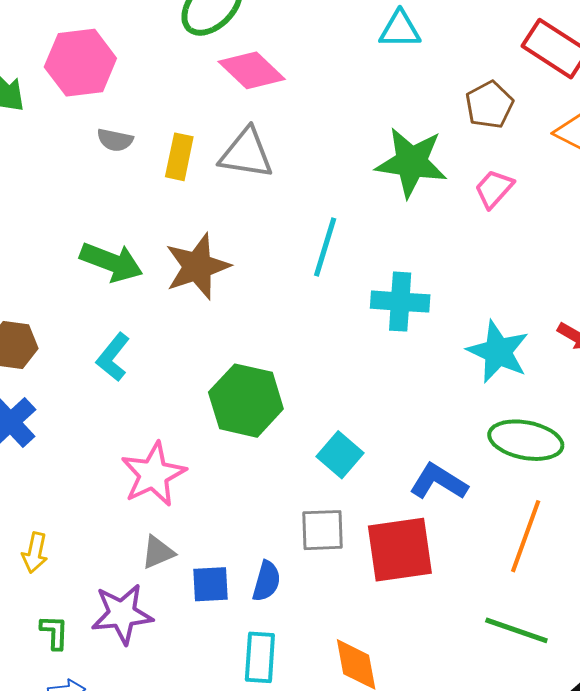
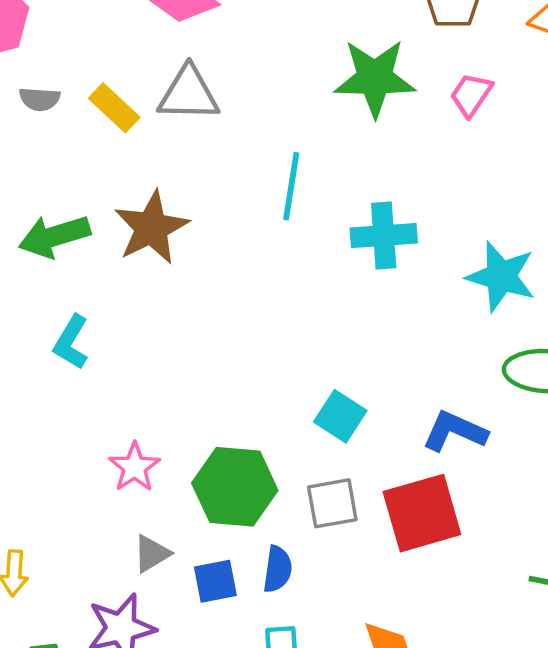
yellow rectangle: (179, 157) -> (114, 108), turned -51
green arrow: (111, 262) -> (54, 236), turned 150
green hexagon: (246, 401) -> (235, 487), moved
pink star: (153, 474) -> (134, 467), size x0.7

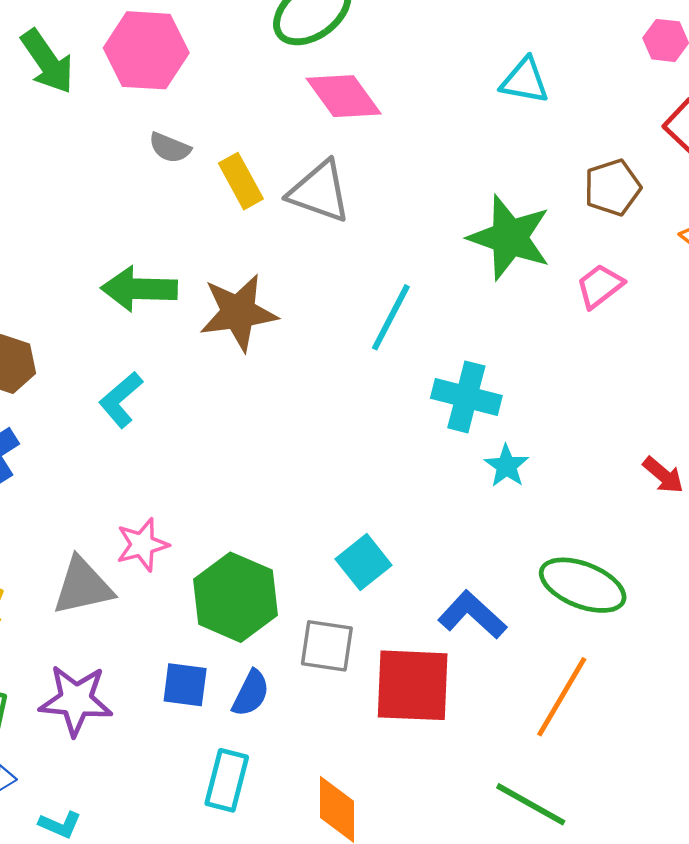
cyan star: (501, 276) -> (506, 466), moved, size x0.6
gray triangle: (152, 554) -> (83, 586), moved, size x1.5

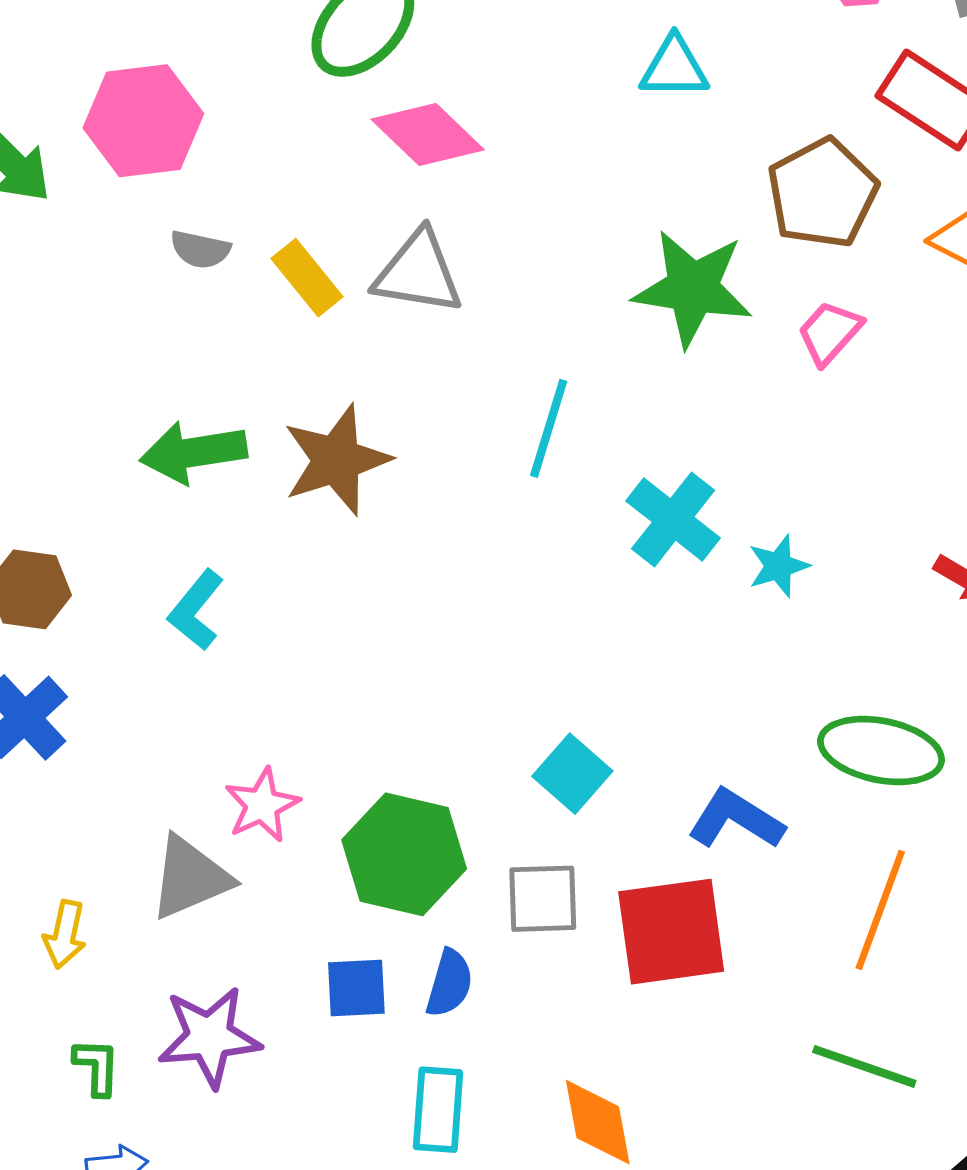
brown pentagon: (613, 187) -> (822, 193), size x1.4
cyan cross: (466, 397) -> (673, 519), turned 34
cyan star: (506, 466) -> (778, 566), moved, turned 30

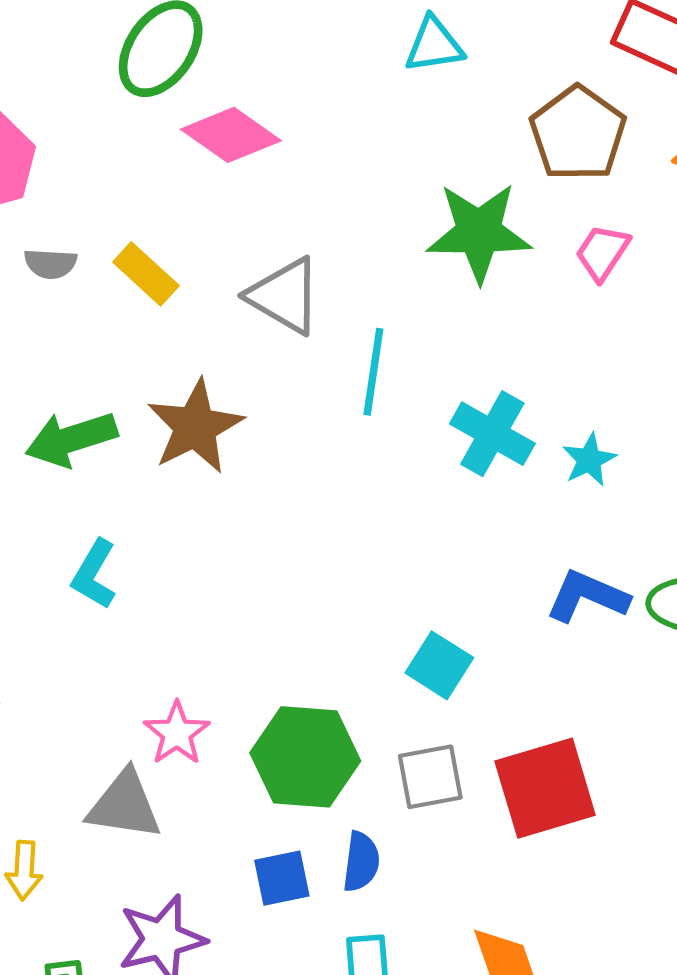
gray triangle: (418, 273) -> (284, 296), moved, turned 30
blue L-shape: (736, 819) -> (587, 596), moved
gray triangle: (190, 878) -> (124, 805), turned 40

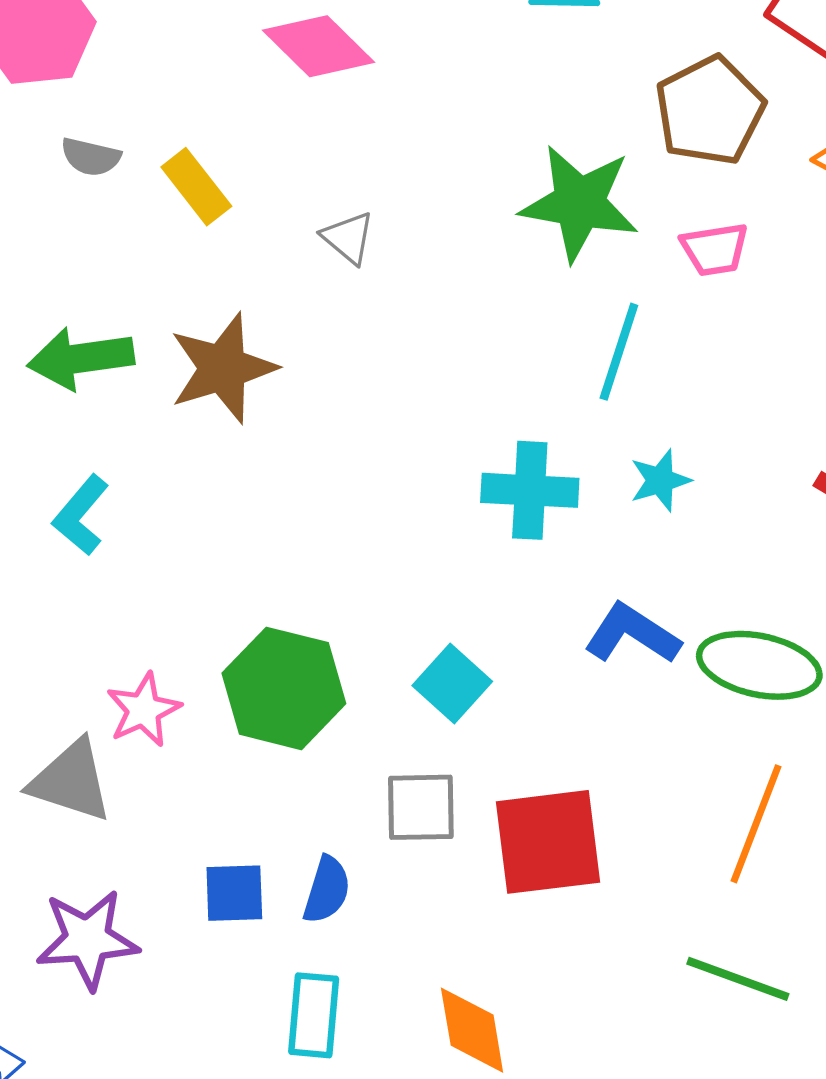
pink trapezoid: (602, 252) -> (715, 249), turned -142
gray triangle: (284, 296) -> (348, 238), size x0.6
cyan line: (373, 372) -> (619, 352), moved
cyan cross: (492, 434) -> (530, 490), moved, turned -36
green hexagon: (305, 757) -> (284, 688), moved

